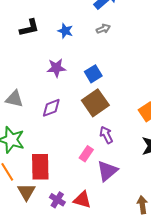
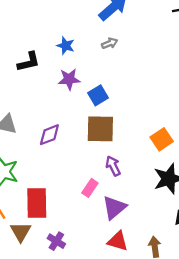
black L-shape: (29, 28) -> (29, 62), moved
purple star: (56, 68) -> (69, 79), moved
brown square: (95, 103) -> (100, 129), turned 36
red triangle: (82, 200) -> (118, 241), moved

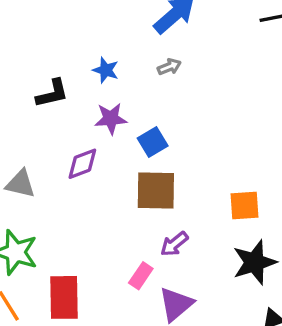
purple diamond: (49, 135) -> (82, 164), moved
orange square: (162, 139) -> (244, 206), turned 30
purple arrow: (113, 166) -> (174, 244), turned -102

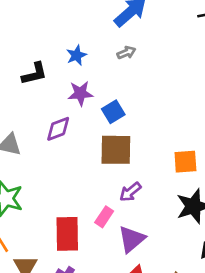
blue star: (106, 70) -> (76, 55), turned 30
red rectangle: (64, 297) -> (67, 234), moved

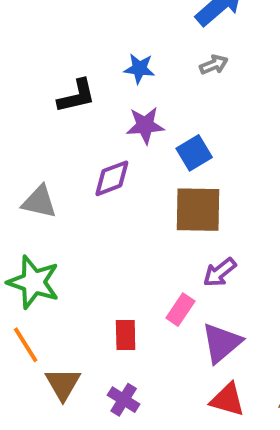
blue star: (76, 55) -> (139, 69), turned 30
red rectangle: (67, 234) -> (126, 335), size x0.6

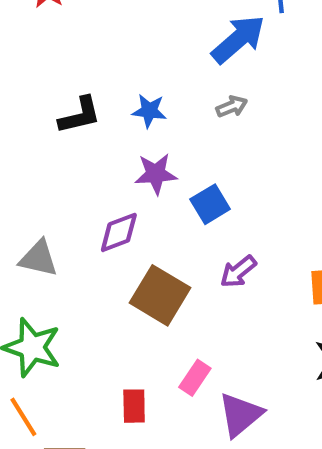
black L-shape: (77, 96) -> (80, 115), moved
brown square: (198, 210) -> (160, 295), moved, turned 30
purple arrow: (220, 272) -> (238, 271), moved

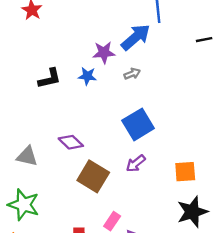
purple star: (156, 174) -> (104, 52), moved
blue square: (210, 204) -> (138, 124), moved, size x1.5
purple diamond: (119, 232) -> (71, 142), turned 65

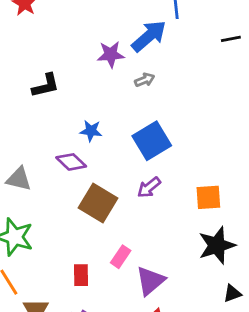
blue star: (87, 76) -> (91, 131), moved

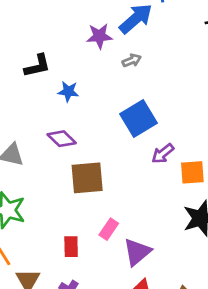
blue star: (91, 131) -> (68, 91), moved
purple arrow: (149, 187) -> (163, 154), moved
brown square: (98, 203) -> (87, 178), turned -36

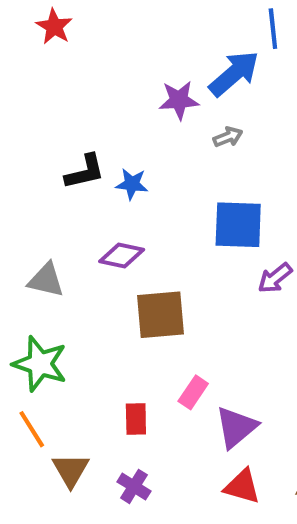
black L-shape: (37, 66) -> (85, 172), moved
blue square: (138, 118) -> (238, 225), turned 33
purple diamond: (62, 139) -> (122, 255), turned -32

